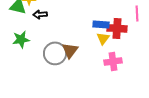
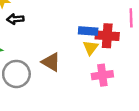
brown triangle: (70, 50) -> (51, 62), turned -36
gray circle: (55, 53) -> (16, 74), moved

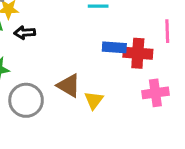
yellow triangle: (90, 48) -> (94, 100), moved
pink cross: (102, 75) -> (155, 93), moved

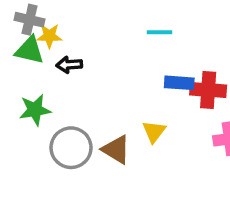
brown triangle: (69, 86) -> (116, 150), moved
yellow triangle: (94, 100) -> (154, 131), moved

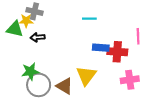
gray cross: (30, 20) -> (34, 11), moved
green star: (35, 110) -> (30, 71), moved
yellow triangle: (154, 131) -> (86, 76), size x1.5

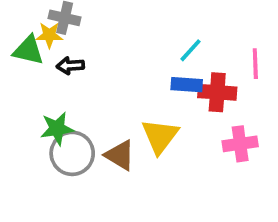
cyan line: (89, 19) -> (190, 50), moved, turned -48

